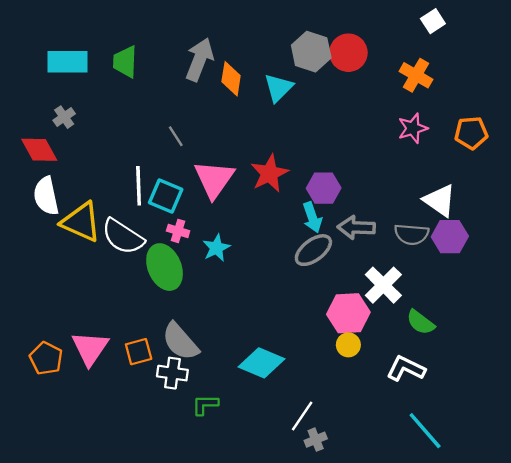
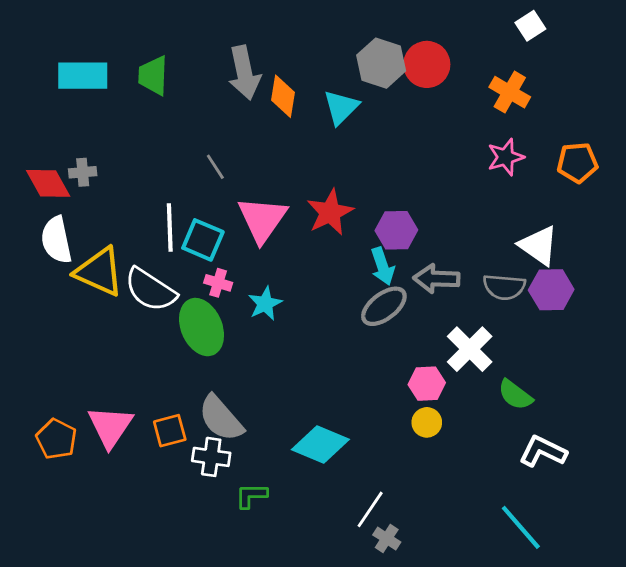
gray arrow: (199, 59) -> (244, 73), turned 147
gray cross: (64, 117) -> (83, 172), moved, turned 30
pink hexagon: (348, 313) -> (427, 384), size x0.7
white L-shape: (406, 369) -> (543, 451), moved
gray cross: (316, 440) -> (387, 538), turned -35

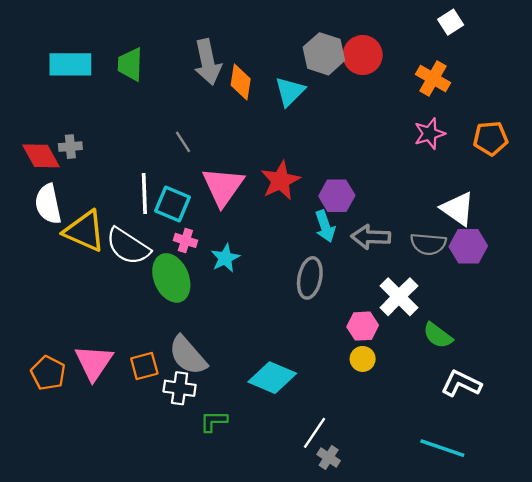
gray ellipse: (384, 306) -> (310, 278), moved, turned -42
cyan line: (521, 527) -> (442, 448), turned -30

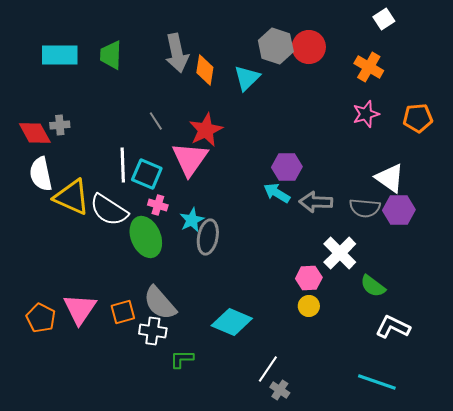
red star: (280, 181) -> (206, 130), moved
cyan arrow: (325, 226) -> (277, 193), turned 140
gray ellipse: (310, 278) -> (208, 237), moved

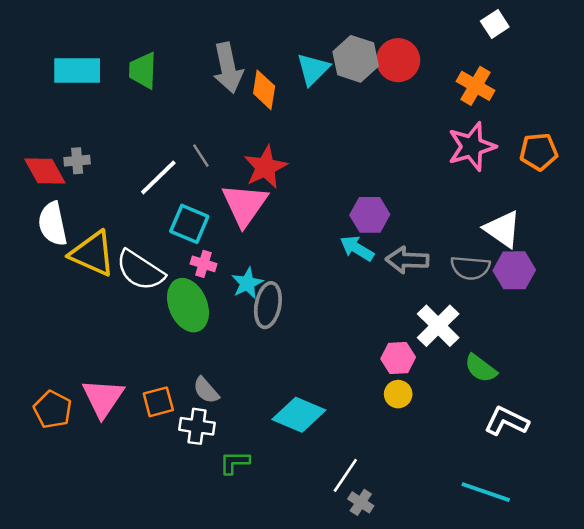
cyan triangle: (247, 78) -> (313, 69), moved
pink star: (366, 114) -> (472, 147), size x1.4
white line: (123, 165) -> (158, 177), moved, turned 48
gray semicircle: (160, 303) -> (206, 390), size x0.6

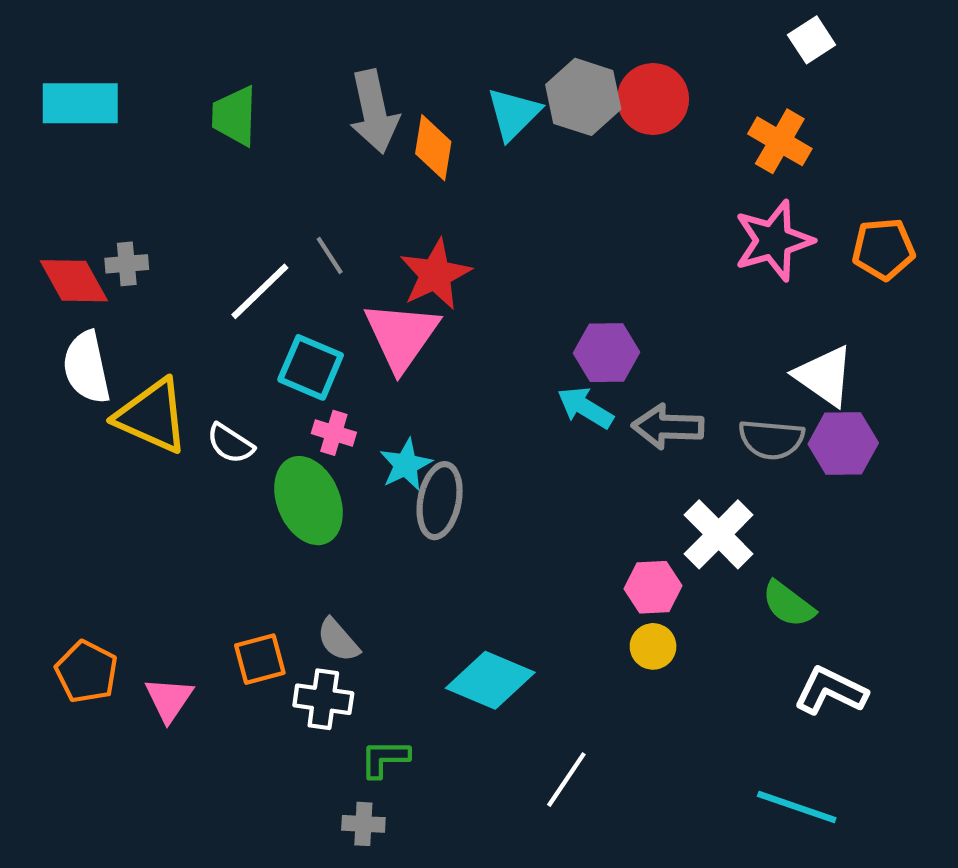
cyan rectangle: (77, 70) -> (80, 103), moved
white semicircle: (140, 270) -> (230, 444), size x0.6
pink triangle: (103, 398) -> (169, 699), moved, size x0.7
gray cross: (361, 502) -> (363, 824), moved, turned -30

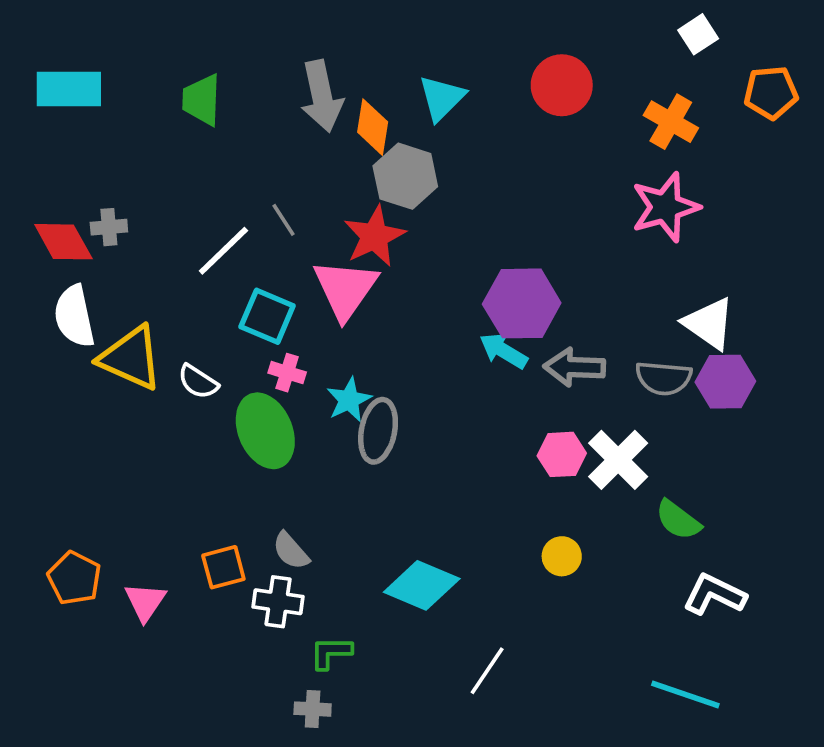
gray hexagon: (583, 97) -> (405, 176), moved
orange pentagon: (883, 249) -> (771, 93), moved
purple hexagon: (607, 353) -> (522, 303), size x1.4
pink hexagon: (653, 587) -> (562, 454), moved

